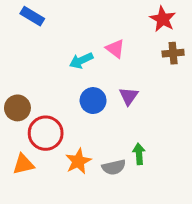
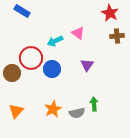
blue circle: (93, 101) -> (52, 69), moved
red circle: (46, 133) -> (31, 58), moved
orange triangle: (23, 164) -> (16, 111), turned -35

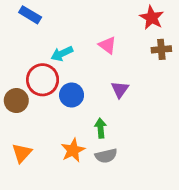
cyan arrow: (55, 41) -> (62, 54), moved
green arrow: (94, 104) -> (101, 128), moved

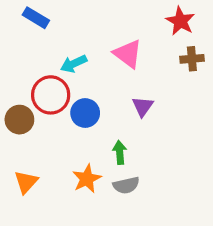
pink triangle: (107, 45) -> (128, 54), size x1.4

